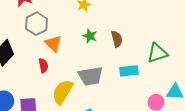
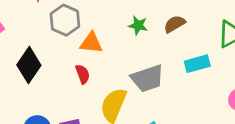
brown semicircle: (117, 39) -> (175, 24), turned -98
orange triangle: (53, 43) -> (91, 43), turned -30

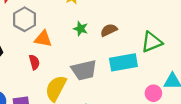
cyan rectangle: (197, 64) -> (123, 62), size x1.4

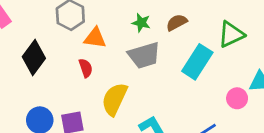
cyan rectangle: (123, 62) -> (197, 62), turned -44
gray trapezoid: (84, 70) -> (144, 55), moved

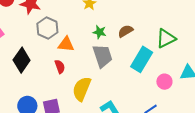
gray trapezoid: (144, 55) -> (102, 56), turned -90
pink circle: (237, 98) -> (164, 82), moved

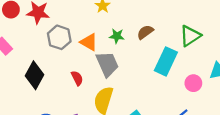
orange triangle: (66, 44) -> (89, 42), moved, turned 30
gray trapezoid: (102, 56) -> (107, 64), moved

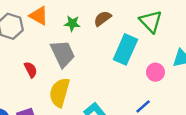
green triangle: (190, 36) -> (151, 21), turned -40
orange triangle: (89, 42) -> (39, 16), moved

